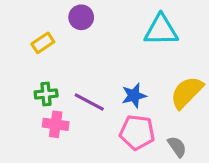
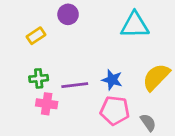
blue star: (134, 96) -> (112, 80), turned 30
purple line: (89, 102) -> (75, 85), turned -35

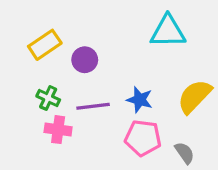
purple circle: (68, 14) -> (85, 60), moved
yellow rectangle: (36, 36) -> (45, 45), size x1.4
green cross: (39, 78) -> (48, 98), turned 30

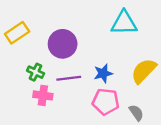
yellow rectangle: (45, 45) -> (17, 33), moved
purple circle: (85, 60) -> (63, 44), size x1.5
blue star: (140, 100) -> (103, 73), turned -30

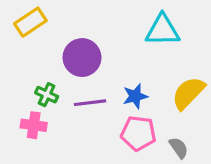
yellow rectangle: (17, 33) -> (30, 22), moved
pink cross: (43, 95) -> (34, 125), moved

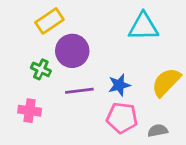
yellow rectangle: (30, 22) -> (49, 21), moved
green cross: (47, 95) -> (41, 69), moved
gray semicircle: (179, 148) -> (158, 131), turned -66

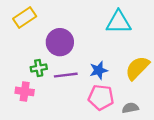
yellow rectangle: (49, 21) -> (25, 18), moved
green cross: (41, 69) -> (39, 68), moved, turned -35

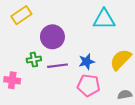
pink cross: (25, 91) -> (12, 80), moved
gray semicircle: (130, 108) -> (125, 95), moved

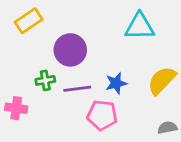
pink pentagon: (89, 85) -> (102, 115), moved

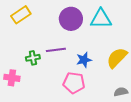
purple circle: (70, 50) -> (71, 19), moved
purple line: (77, 89) -> (56, 50), moved

